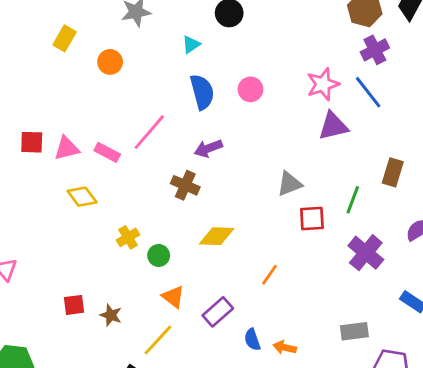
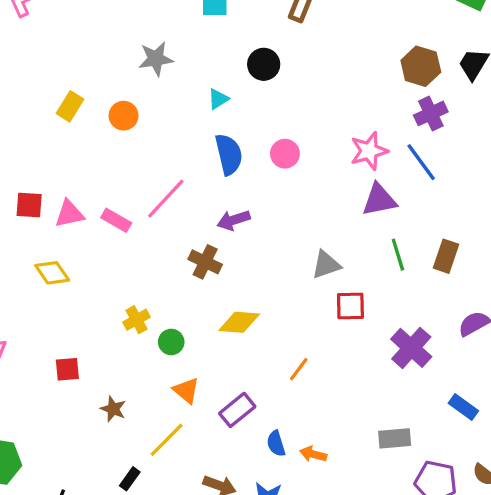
yellow rectangle: (65, 38) -> (70, 106), moved
yellow diamond: (82, 197) -> (52, 273), moved
green line: (353, 200) -> (398, 255), moved, turned -40
red square: (74, 305) -> (67, 369), moved

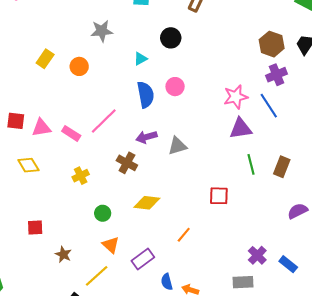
pink circle: (285, 154) -> (175, 87), moved
gray triangle: (326, 265) -> (177, 146), moved
yellow cross: (137, 320) -> (81, 176), moved
purple cross: (411, 348) -> (257, 255), moved, size x0.7

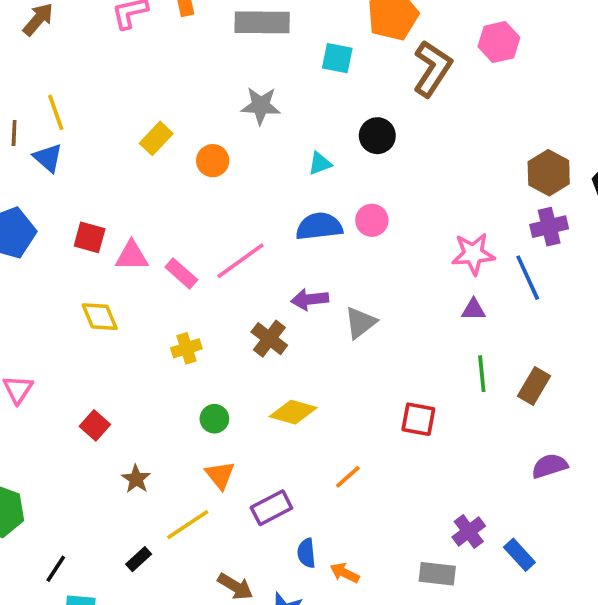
blue semicircle: (146, 95) -> (319, 226), turned -95
purple triangle: (241, 129) -> (473, 310), size x0.6
gray triangle: (177, 146) -> (360, 323), turned -30
red square: (35, 227) -> (95, 425), turned 35

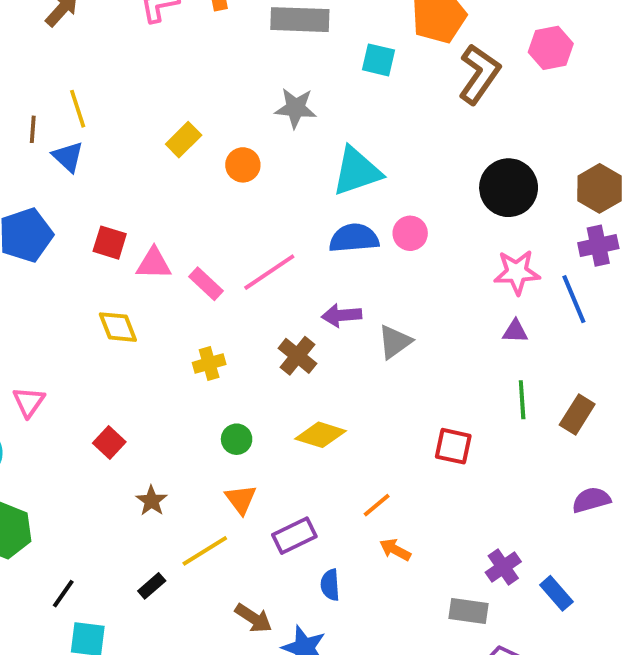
black circle: (377, 136) -> (509, 188), moved, size x1.5
cyan triangle: (320, 163) -> (357, 171), size x2.0
orange arrow: (345, 573) -> (395, 550), moved

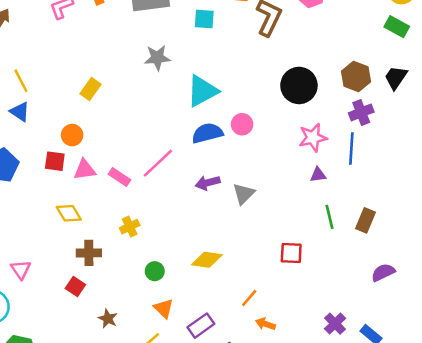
orange circle: (243, 165) -> (72, 135), moved
blue line: (574, 299) -> (351, 148), turned 36
brown cross: (297, 356) -> (89, 253), moved, turned -30

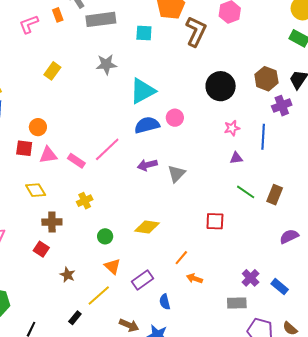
yellow rectangle: (90, 89) -> (52, 71), moved
purple cross: (361, 112) -> (282, 106), moved
pink star: (313, 138) -> (232, 128), size x0.7
green line: (329, 217) -> (246, 192), turned -42

